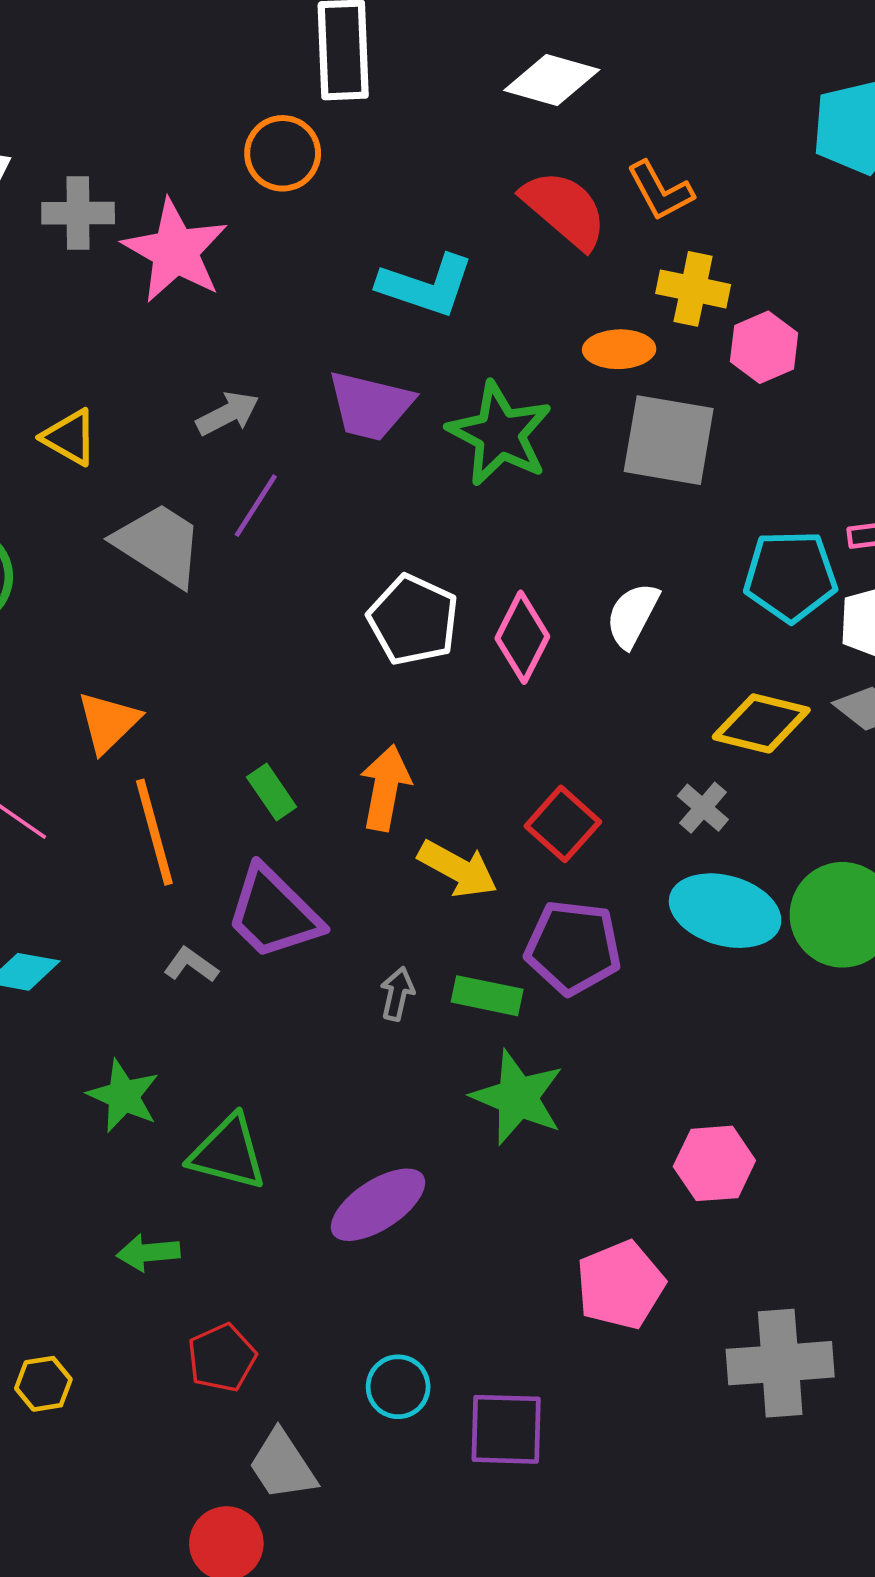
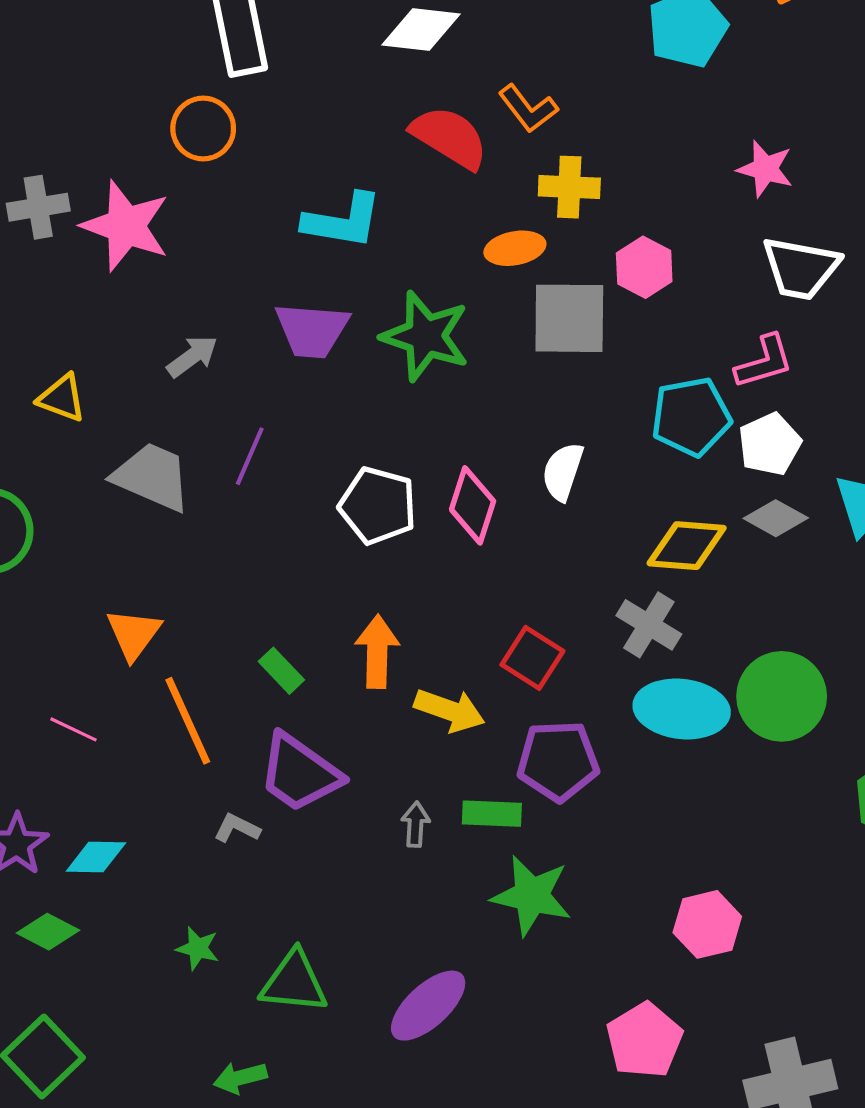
pink hexagon: (764, 347) -> (644, 267), moved
purple line: (256, 506) -> (250, 456), moved
gray cross: (703, 808) -> (649, 625), size x1.4
green star: (123, 1096) -> (198, 948), size x0.7

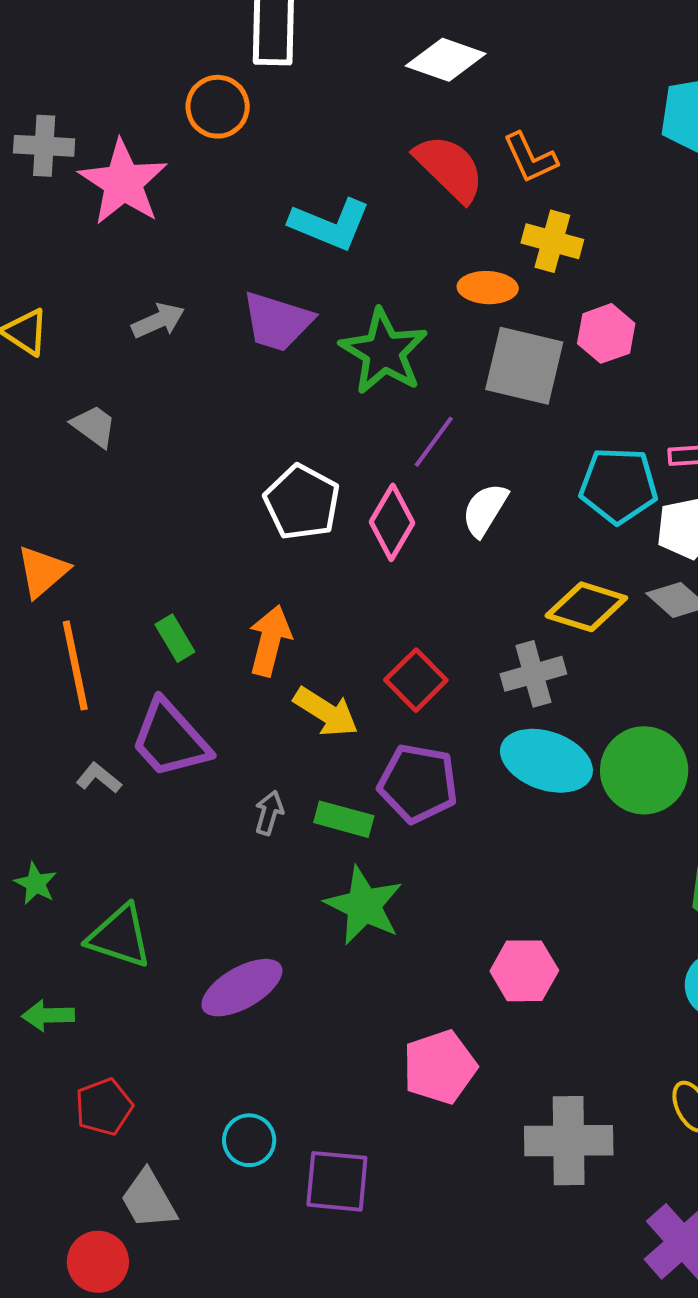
purple line: (250, 456) -> (434, 442), moved
gray trapezoid: (152, 477) -> (94, 426), size x0.6
gray cross: (649, 625) -> (533, 674), turned 30

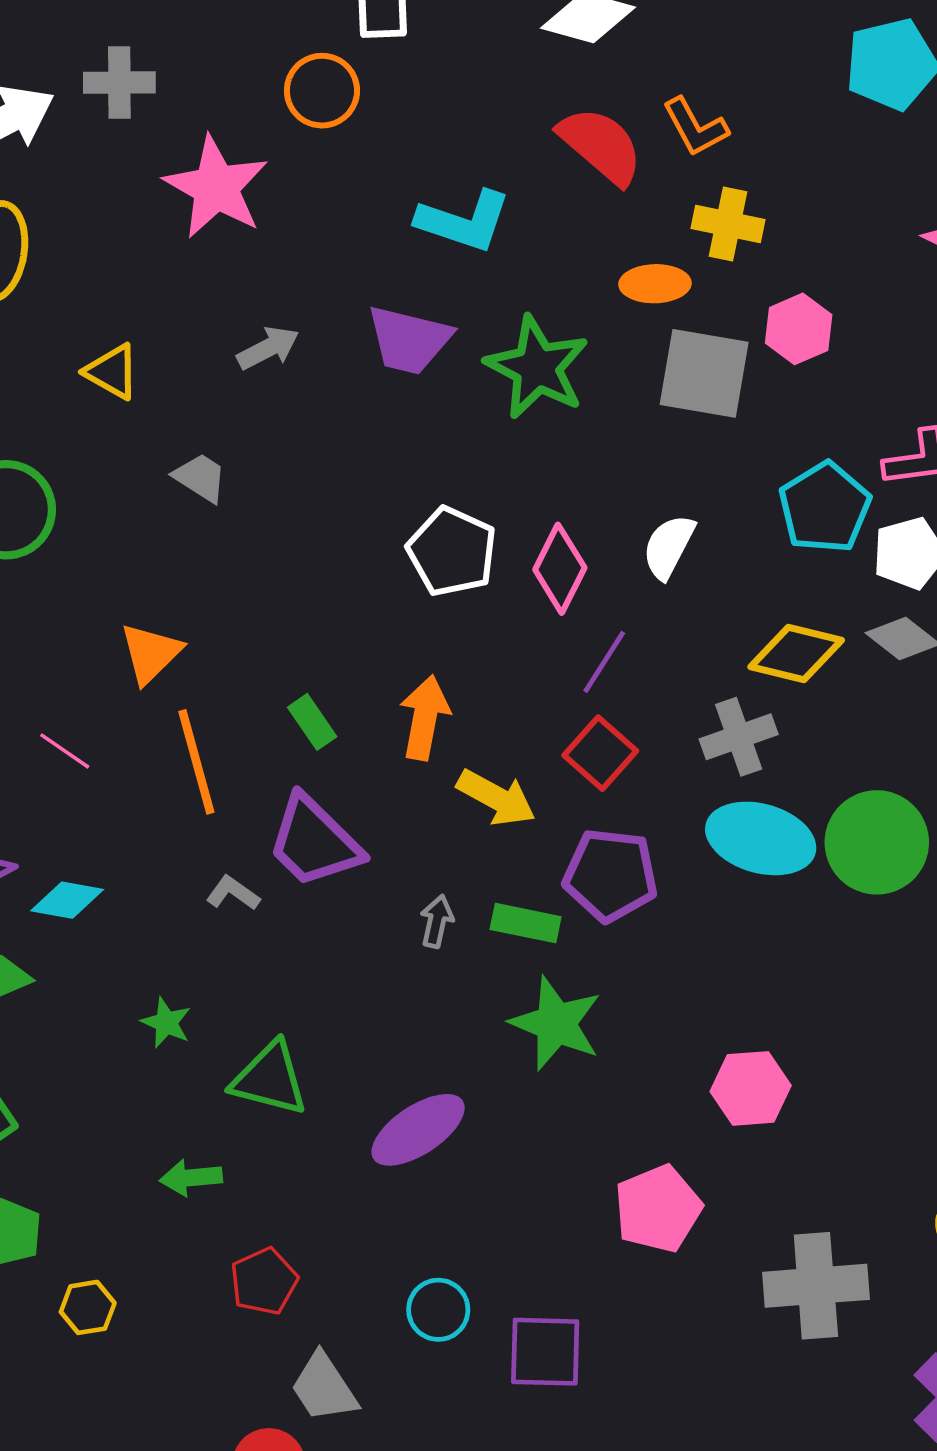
gray cross: (44, 146) -> (119, 83), moved
purple line: (434, 442) -> (604, 662), moved
cyan pentagon: (618, 485) -> (825, 508), turned -30

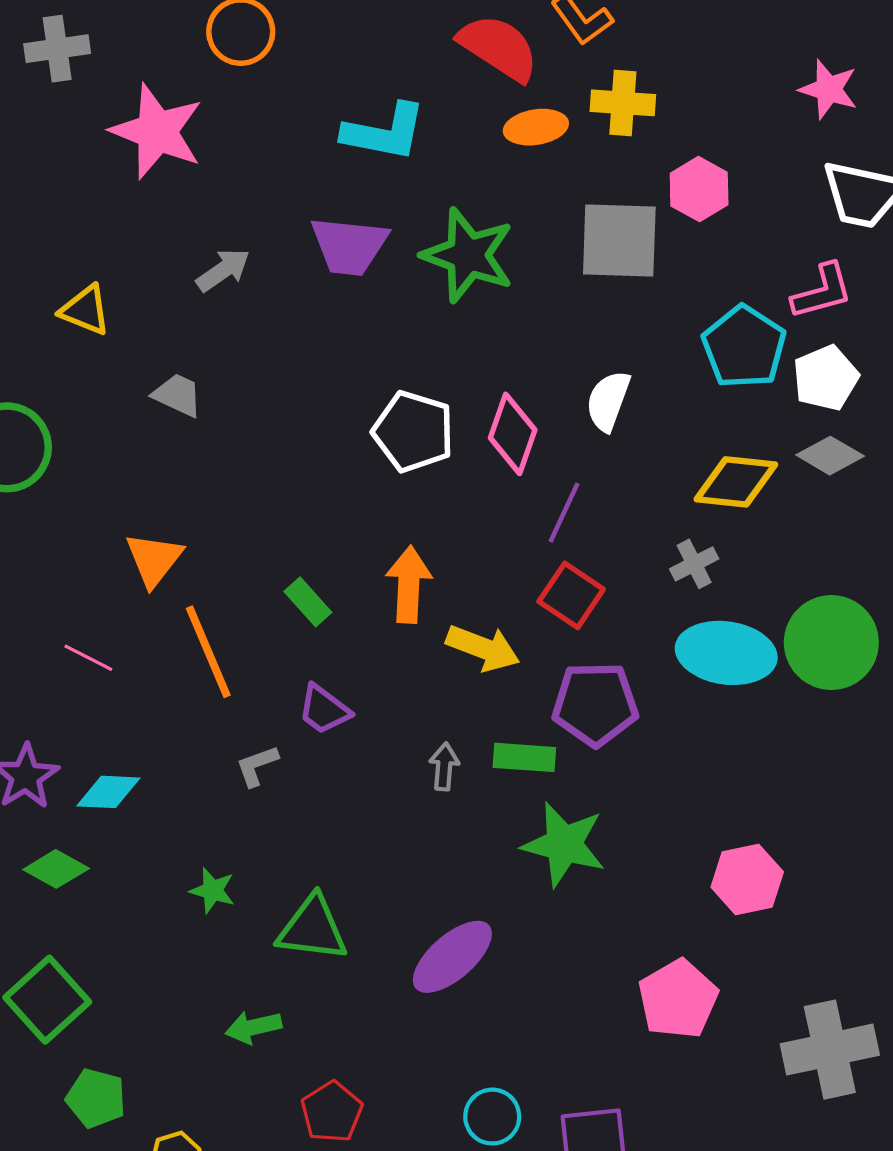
orange ellipse: (655, 284) -> (536, 127), moved
gray cross: (739, 737) -> (694, 564), size x0.7
purple trapezoid: (314, 842) -> (324, 709), size x0.6
gray L-shape: (233, 893) -> (257, 766), turned -48

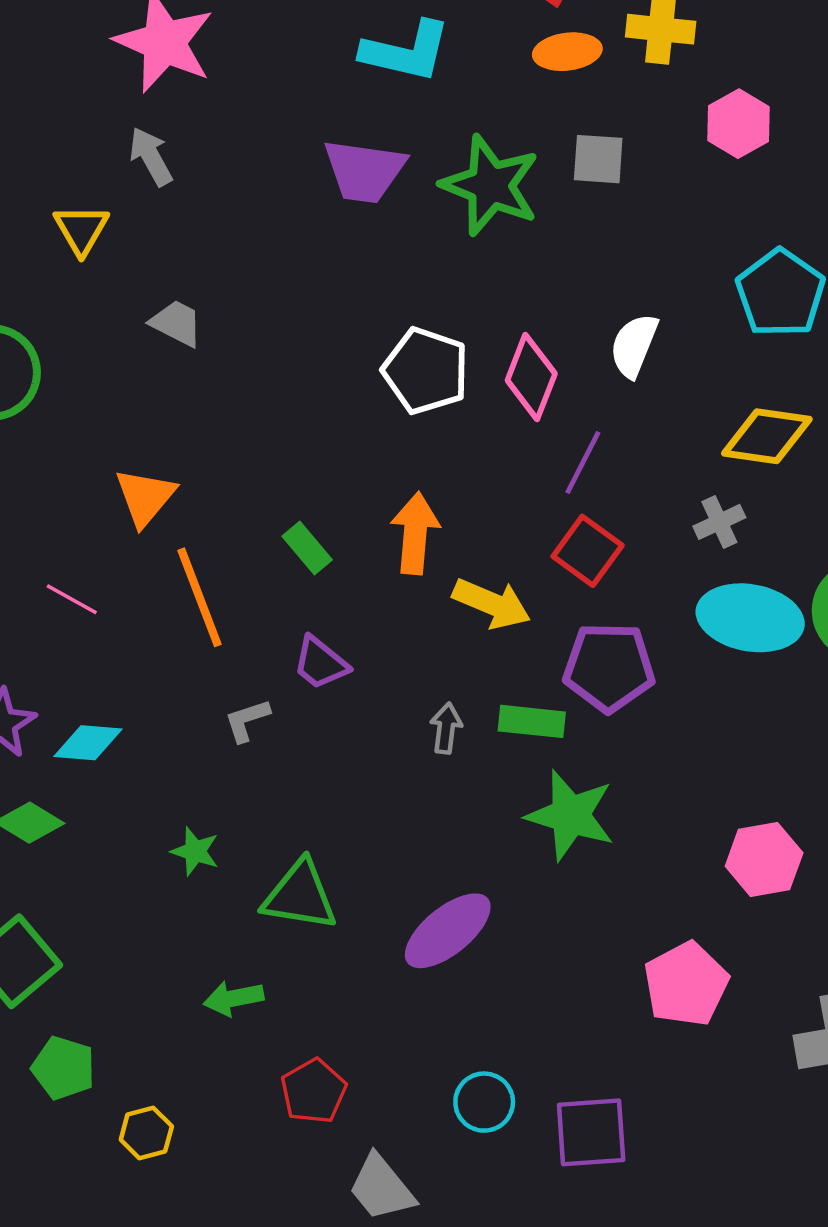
gray square: (619, 241) -> (598, 159), moved, size x0.6
gray arrow: (223, 270) -> (151, 157), moved, turned -86
yellow triangle: (85, 310) -> (81, 229), turned 36

